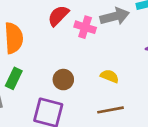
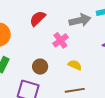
pink cross: (85, 27) -> (60, 40), moved, turned 35

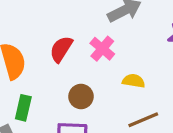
red semicircle: (38, 19) -> (61, 49), moved

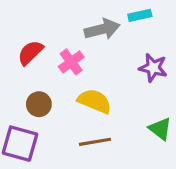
yellow semicircle: (134, 81) -> (95, 101), size x1.5

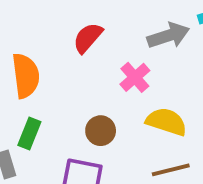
red semicircle: (30, 53) -> (88, 38), moved

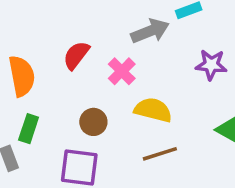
red semicircle: (88, 38) -> (76, 55), moved

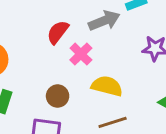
red semicircle: (76, 55) -> (58, 32), moved

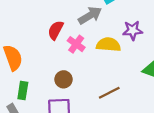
yellow semicircle: (107, 86) -> (108, 45), moved

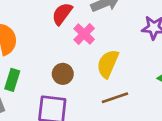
yellow semicircle: (108, 45) -> (108, 64), moved, turned -80

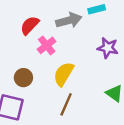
brown line: (115, 98) -> (66, 104), turned -55

